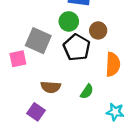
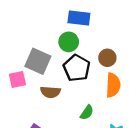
brown circle: (98, 30) -> (107, 58), moved
brown semicircle: (51, 87) -> (50, 92), moved

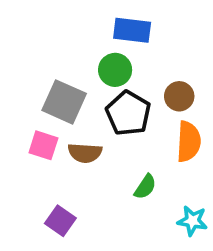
pink square: (17, 79) -> (43, 145), moved, turned 30

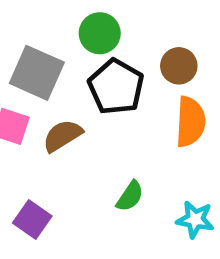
brown semicircle: (85, 153) -> (62, 136), turned 144
green semicircle: (145, 187) -> (130, 196), moved

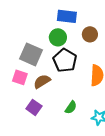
brown circle: (179, 66) -> (90, 34), moved
purple square: (32, 219) -> (34, 107), moved

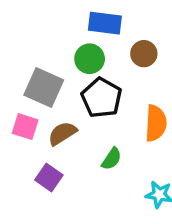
green semicircle: (71, 107) -> (112, 159), moved

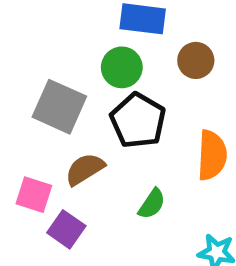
pink square: (25, 127) -> (34, 195), moved

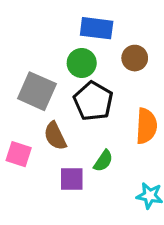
brown semicircle: (85, 169) -> (55, 136), turned -84
purple square: (66, 229) -> (72, 179), moved, turned -35

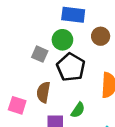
gray square: (37, 91) -> (40, 54), moved, size x0.6
brown semicircle: (55, 136) -> (43, 92), turned 36

